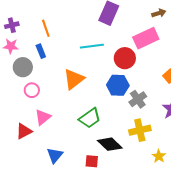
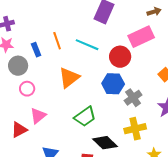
orange line: (46, 28) -> (57, 41), moved
cyan line: (92, 46) -> (87, 45), turned 30

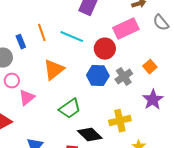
gray cross: (133, 98) -> (124, 77), moved
pink triangle: (38, 116) -> (27, 98), moved

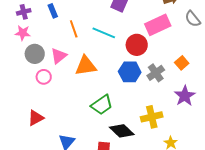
blue rectangle: (21, 42) -> (53, 11), moved
orange triangle: (54, 70) -> (86, 66), turned 30
pink triangle: (27, 98) -> (59, 56), moved

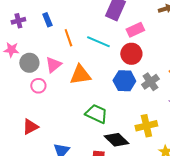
pink rectangle: (158, 25) -> (135, 30), moved, size x0.7
pink star: (23, 33) -> (11, 50), moved
green trapezoid: (102, 105) -> (96, 114), turned -120

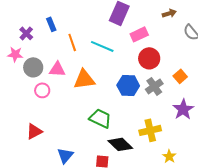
purple cross: (18, 21) -> (26, 33), moved, turned -32
red circle: (131, 54) -> (149, 58), moved
pink triangle: (53, 65) -> (57, 69), turned 42

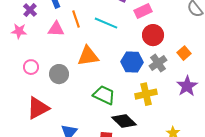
gray circle: (33, 67) -> (59, 74), moved
pink triangle: (57, 69) -> (56, 29), moved
pink circle: (42, 90) -> (31, 67), moved
yellow cross: (150, 130) -> (146, 94), moved
red triangle: (34, 131) -> (38, 108), size x1.4

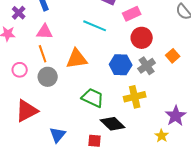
orange line: (76, 19) -> (43, 54), moved
purple star: (187, 86) -> (176, 116), moved

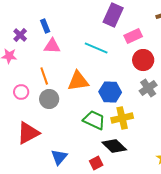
pink triangle: (45, 32) -> (52, 46), moved
blue hexagon: (121, 65) -> (110, 92), moved
yellow cross: (135, 97) -> (122, 118), moved
red square: (95, 141) -> (96, 163), turned -32

